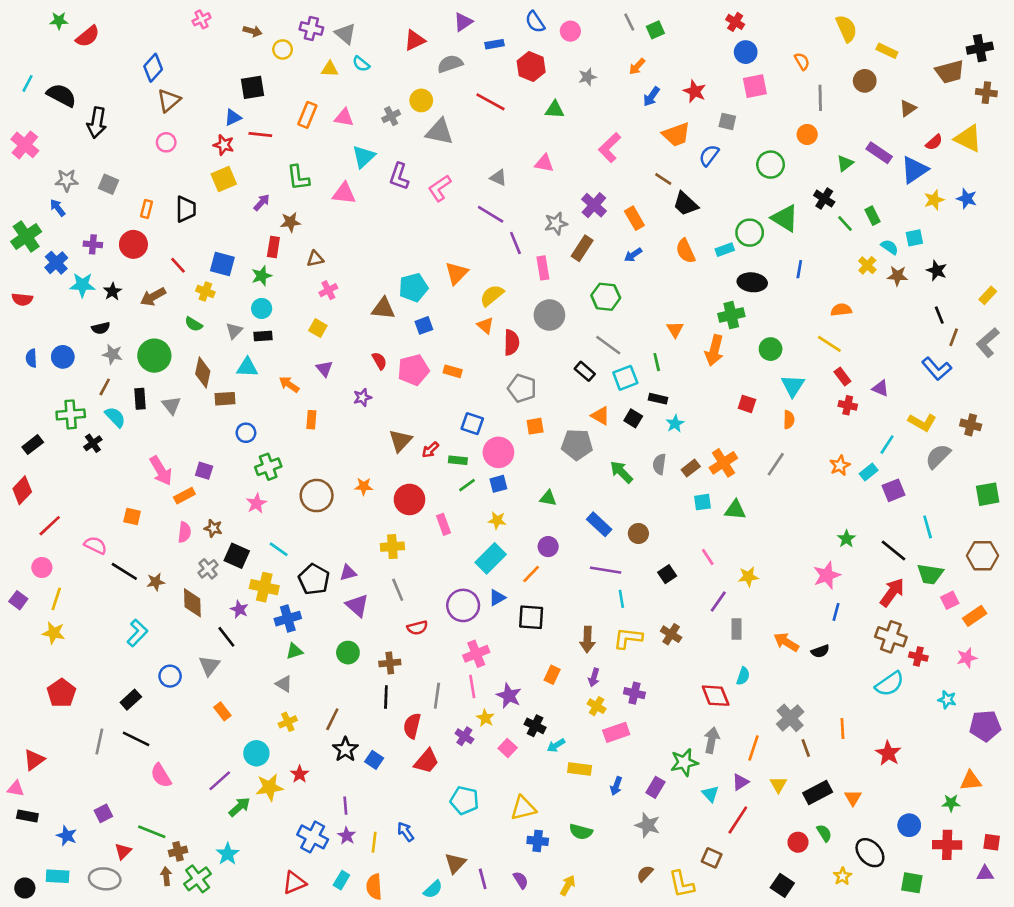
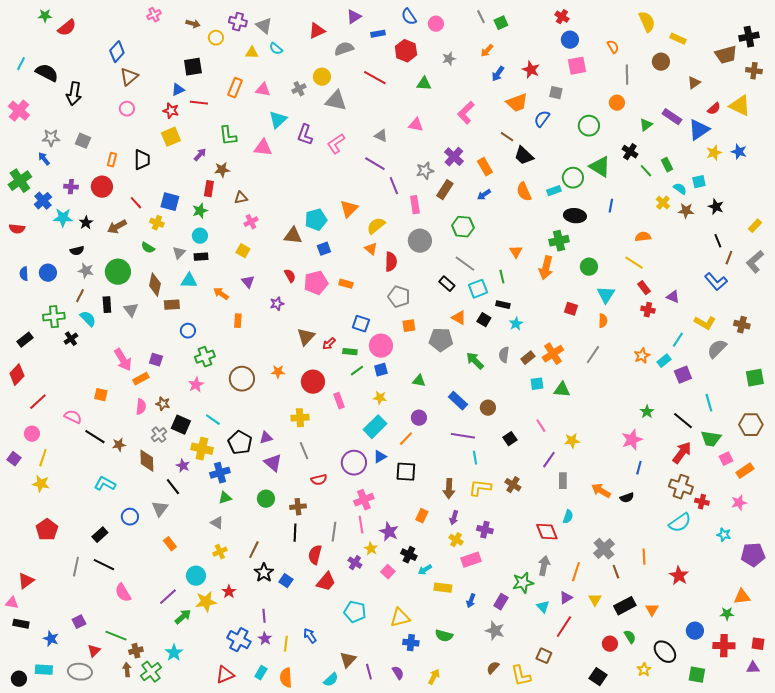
cyan L-shape: (137, 633) -> (105, 484), turned -105

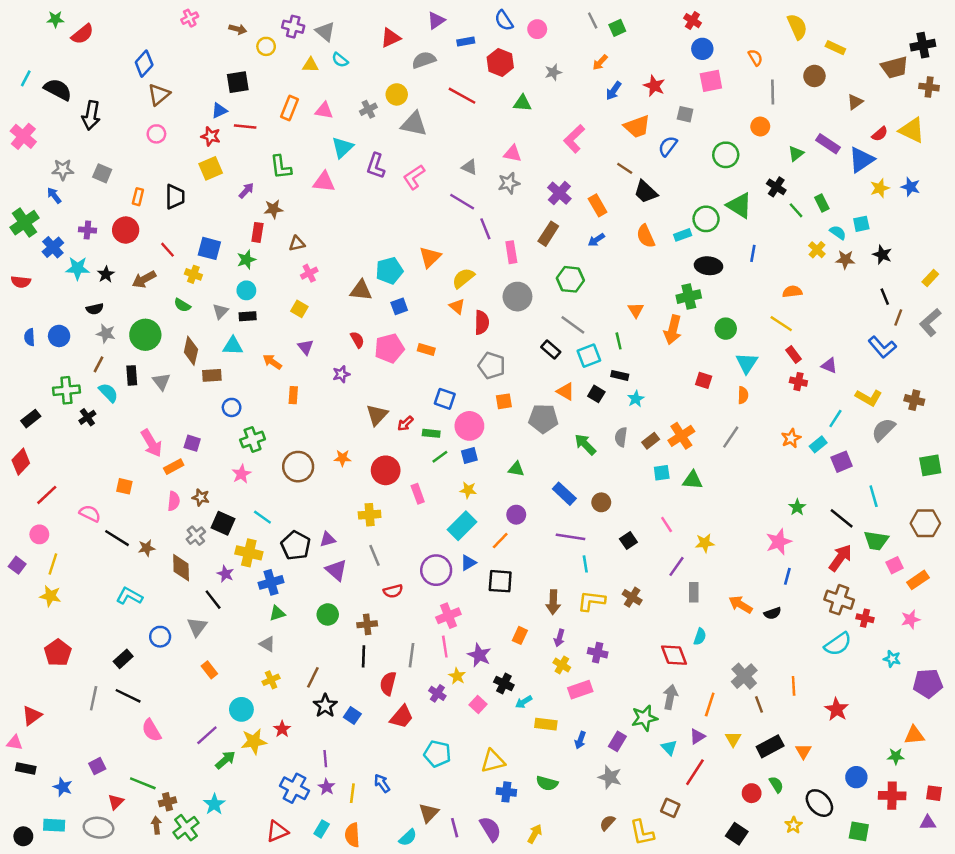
gray star: (425, 171) -> (509, 183), moved
purple semicircle: (398, 673) -> (490, 829), size x1.5

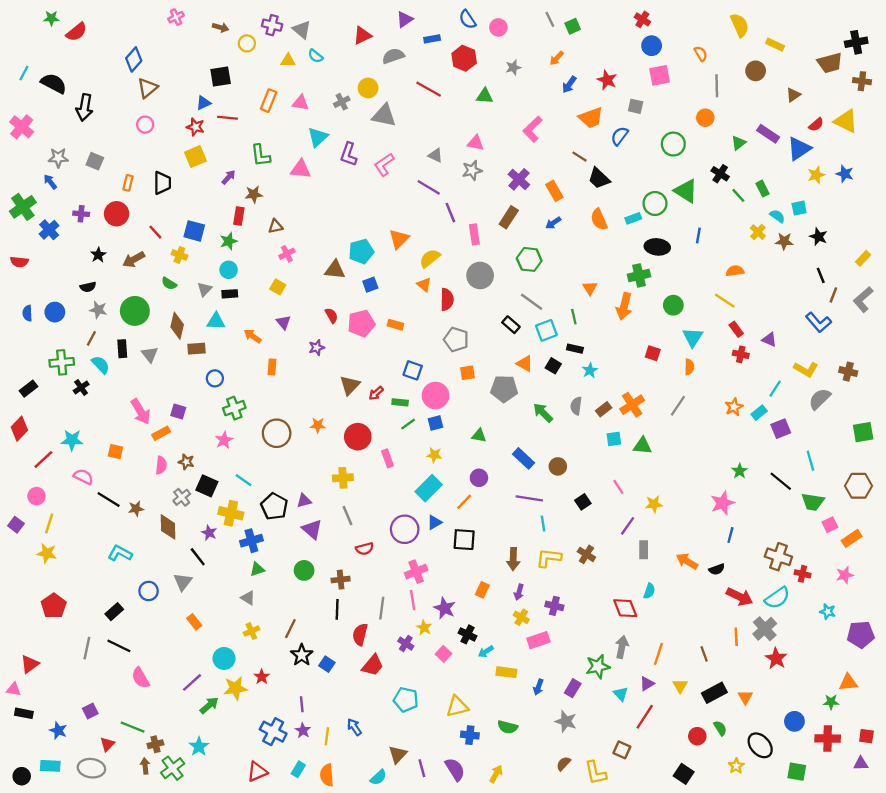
cyan star: (78, 268) -> (72, 440), moved
red arrow: (840, 558) -> (740, 597), moved, turned 80
gray cross: (744, 676) -> (765, 629), moved

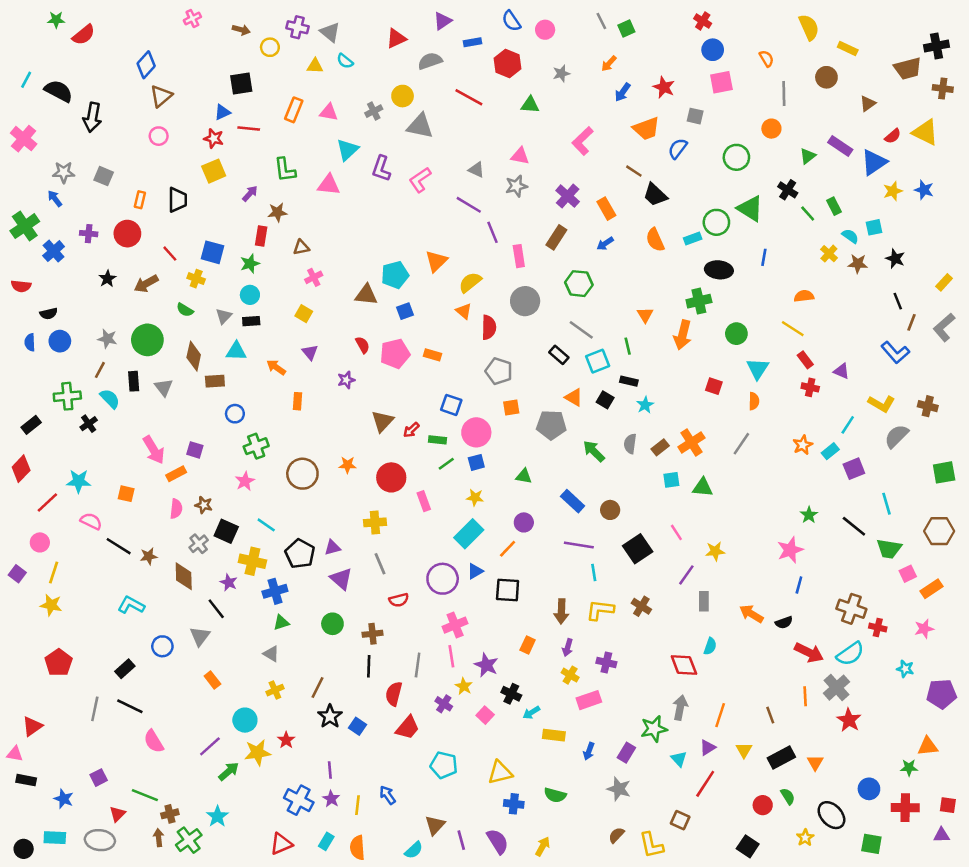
black semicircle: (88, 287) -> (49, 314), moved
black square: (583, 502) -> (638, 549), size x1.6

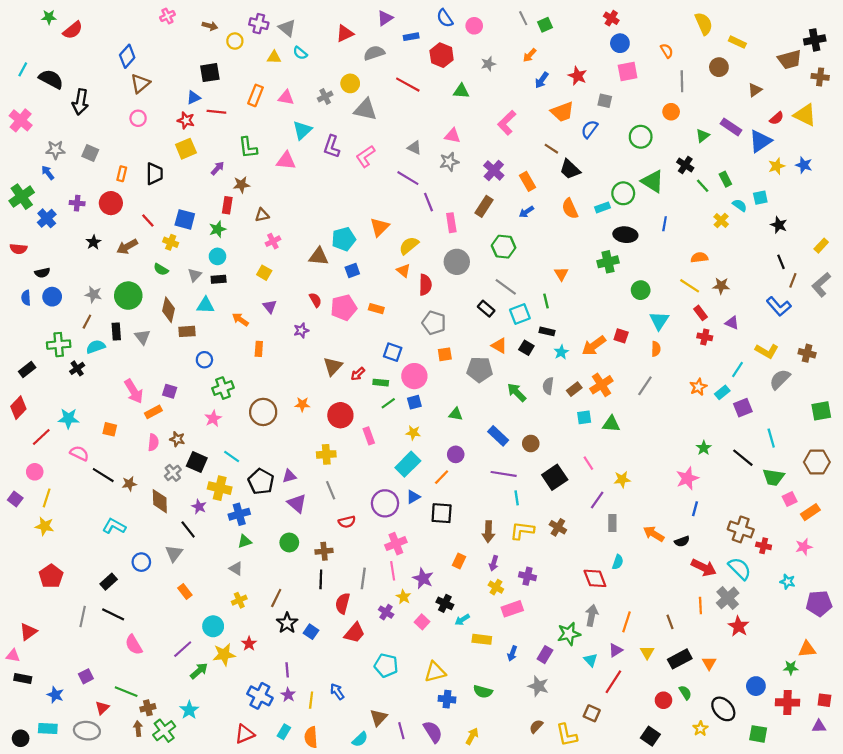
brown star: (858, 264) -> (721, 286), moved
orange arrow: (683, 335) -> (594, 346), moved, turned 40
cyan semicircle: (110, 399) -> (96, 347), turned -66
cyan semicircle: (850, 654) -> (740, 569), turned -100

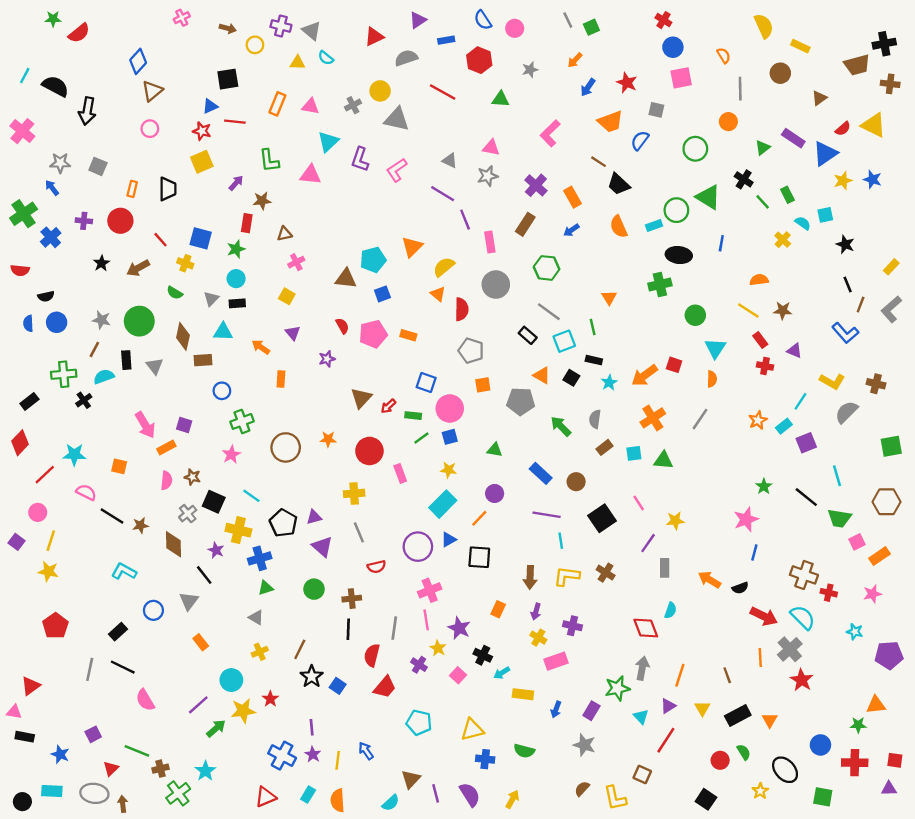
brown rectangle: (574, 389) -> (604, 447), moved
brown arrow: (138, 729) -> (123, 804), moved

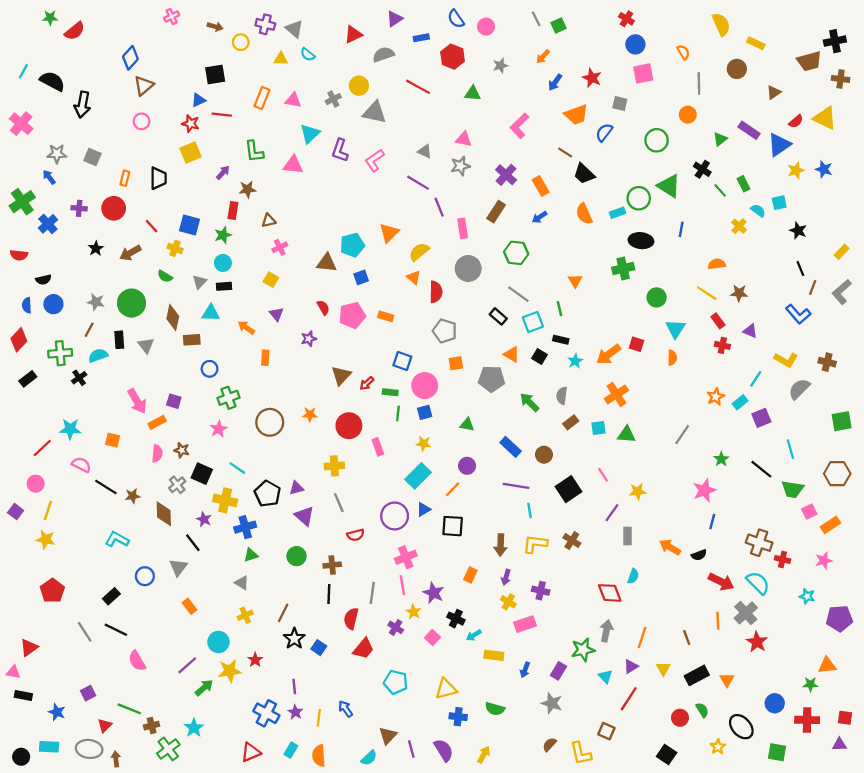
gray line: (700, 419) -> (682, 435), moved
green line: (421, 438) -> (398, 413), turned -48
red diamond: (20, 443) -> (19, 340), moved
gray line: (90, 669) -> (85, 632), turned -45

